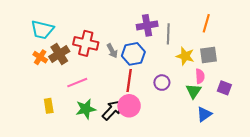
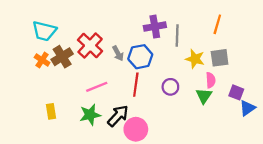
red cross: (86, 43) -> (90, 46), turned 30
pink line: (77, 83) -> (97, 87), moved
pink circle: (129, 106) -> (136, 129), moved
blue triangle: (204, 114) -> (247, 108), moved

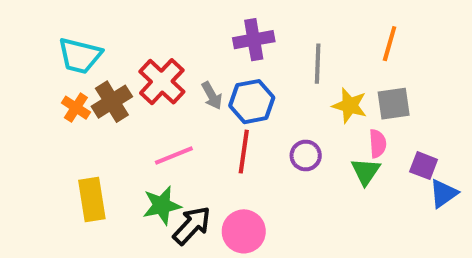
purple cross: (155, 27) -> (254, 40), moved
yellow rectangle: (51, 111) -> (92, 199), size x1.5
black arrow: (118, 116) -> (192, 225), moved

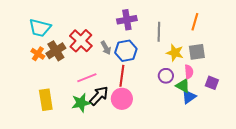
purple circle: (306, 156) -> (166, 76), moved
green triangle: (366, 171) -> (183, 86), turned -35
blue triangle: (444, 193) -> (189, 97), moved
black arrow: (192, 225) -> (99, 96), moved
pink circle: (244, 231) -> (122, 99), moved

